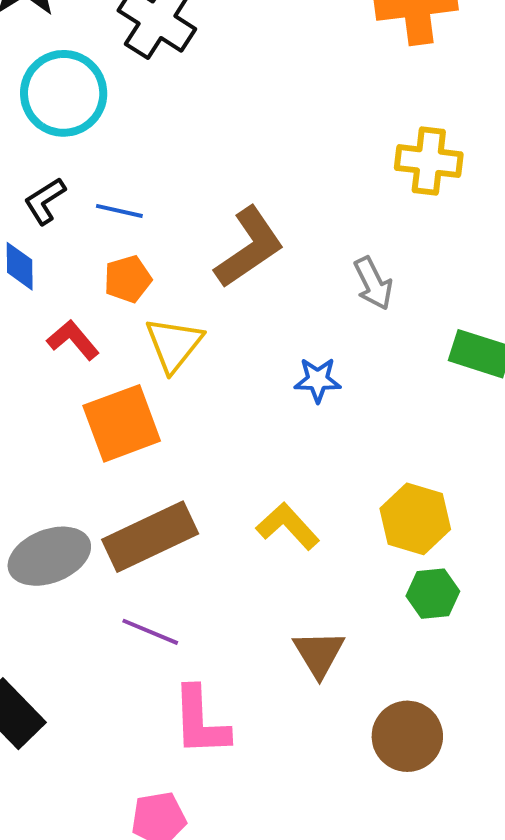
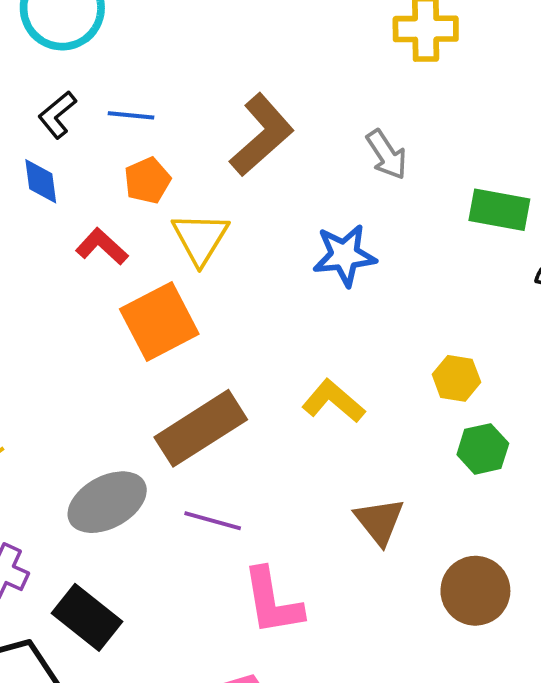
blue star: (318, 380) -> (344, 255), size x1.4
yellow hexagon: (415, 519) -> (456, 378), size x0.7
gray ellipse: (49, 556) -> (107, 502), moved

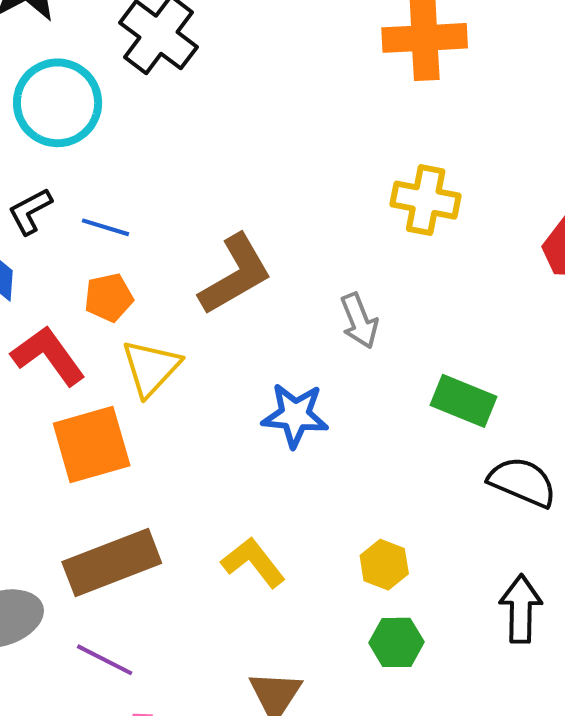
red L-shape: (102, 247) -> (48, 356), size x1.4

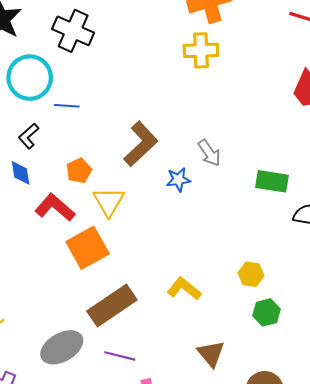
yellow cross: (426, 200) -> (201, 50), moved
blue line: (105, 227) -> (67, 106), moved
blue star: (295, 415) -> (178, 180), moved, size x0.7

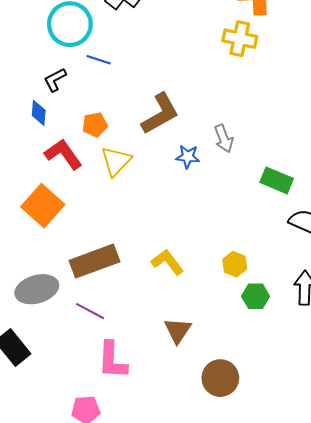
orange square: (88, 248) -> (43, 206), moved, turned -33
green hexagon: (267, 312) -> (256, 296), moved

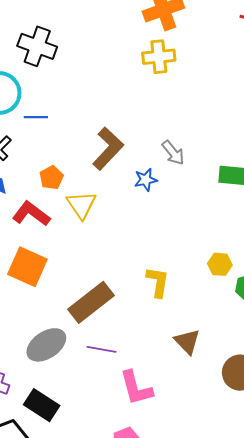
yellow L-shape: (167, 262) -> (158, 282), turned 64

